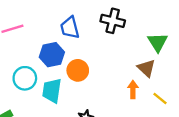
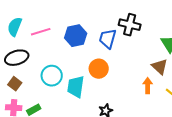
blue trapezoid: (70, 28) -> (108, 39), moved, turned 30
blue hexagon: (52, 55) -> (76, 36), moved

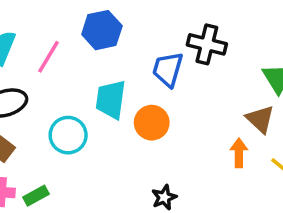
pink line: (41, 32) -> (49, 57), turned -42
blue hexagon: (76, 36) -> (102, 30), moved
cyan trapezoid: (76, 87) -> (111, 100), moved

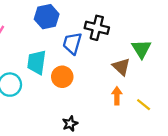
blue hexagon: (102, 30) -> (47, 17), moved
brown triangle: (260, 119) -> (121, 67), moved

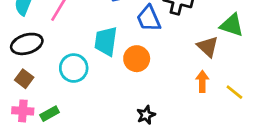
blue trapezoid: (72, 43) -> (149, 18), turned -40
green triangle: (141, 49) -> (232, 25), turned -40

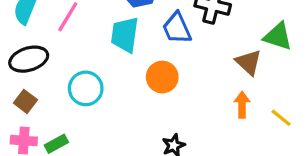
cyan trapezoid: (106, 41) -> (125, 35), moved

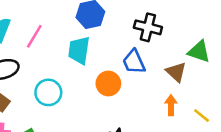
blue trapezoid: (177, 28) -> (134, 62), moved

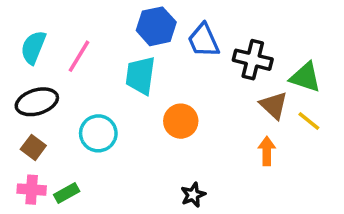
black cross: (148, 27) -> (253, 60), moved
blue trapezoid: (134, 62) -> (204, 40), moved
yellow line: (202, 115) -> (309, 121), moved

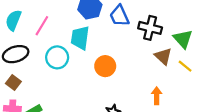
green triangle: (305, 77) -> (183, 39), turned 30
cyan circle: (98, 133) -> (57, 57), moved
orange arrow: (267, 151) -> (157, 96), moved

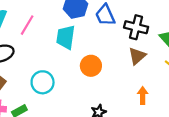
brown triangle: (163, 56) -> (137, 56), moved, turned 36
cyan circle: (57, 57) -> (43, 82), moved

